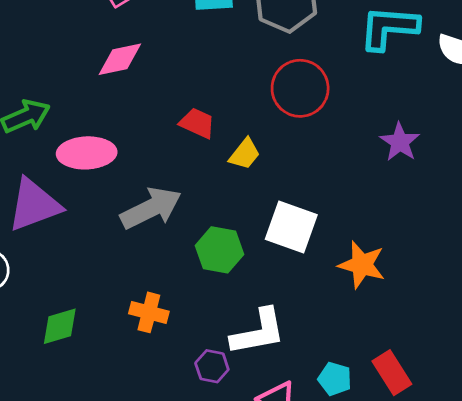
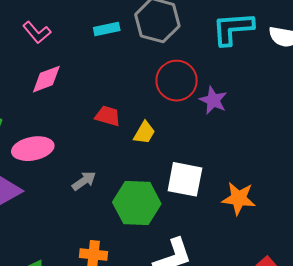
purple star: (400, 142) -> (213, 100), moved
gray arrow: (151, 208) -> (84, 181), size x0.6
green hexagon: (220, 250) -> (137, 203), size x1.4

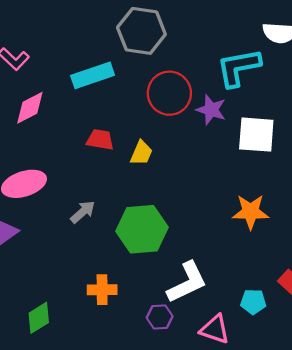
cyan rectangle: (107, 29) -> (93, 75), moved, size x1.5
cyan L-shape: (233, 29) -> (239, 67), moved
white square: (185, 179) -> (256, 135), moved

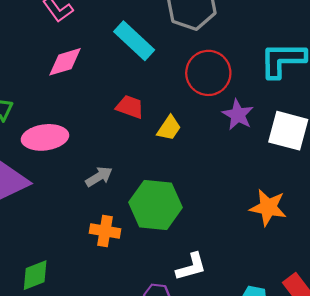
cyan rectangle: (93, 75) -> (134, 41), turned 51
purple star: (211, 110) -> (238, 115), moved
white L-shape: (187, 282) -> (191, 267), size x0.7
orange cross: (102, 290) -> (105, 231), moved

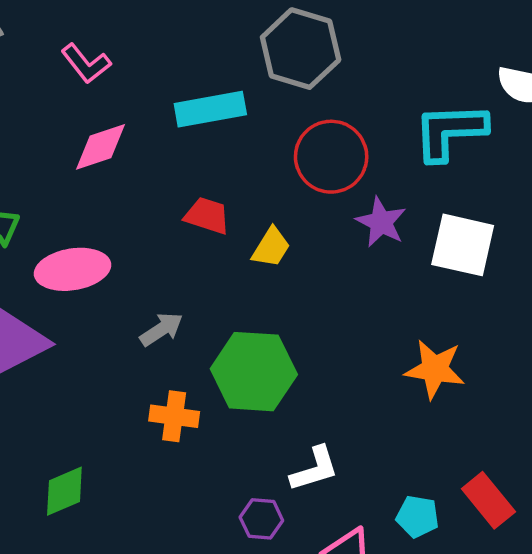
cyan rectangle: (134, 41) -> (210, 109), turned -51

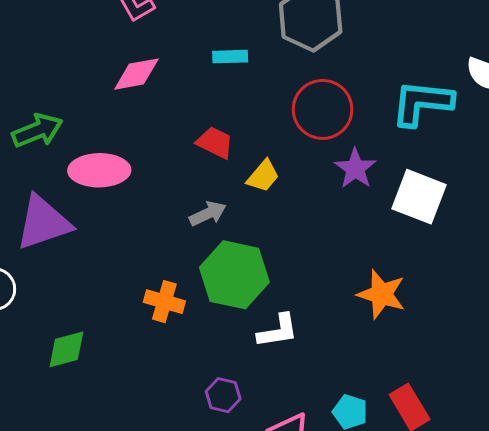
cyan rectangle: (210, 109) -> (230, 57), size x0.6
gray arrow: (161, 329) -> (208, 214), moved
white L-shape: (314, 469) -> (278, 331), moved

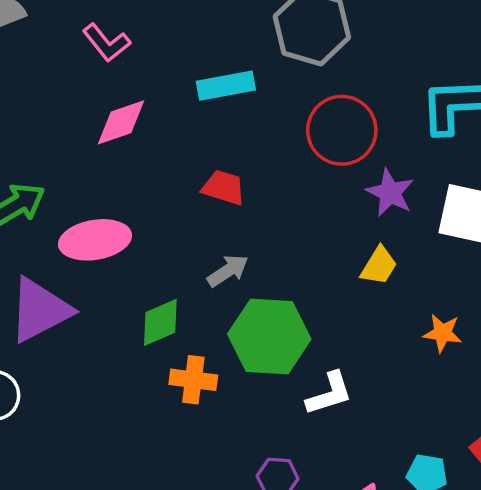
cyan rectangle: (230, 57) -> (226, 86), size x1.4
yellow trapezoid: (263, 176) -> (379, 266), moved
orange star: (382, 294) -> (442, 333), size x0.7
green diamond: (66, 349) -> (160, 322), moved

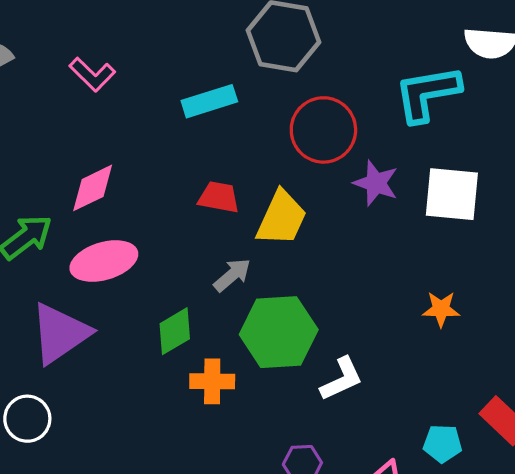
pink diamond: (121, 122) -> (93, 188), moved
yellow trapezoid: (379, 266) -> (282, 218), moved, size x1.5

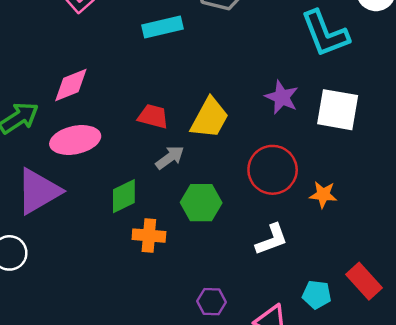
cyan L-shape: (427, 94) -> (325, 34), turned -106
red circle: (323, 130) -> (273, 170), moved
red trapezoid: (219, 197) -> (153, 116), moved
green hexagon: (279, 332) -> (201, 203), size x0.7
white L-shape: (342, 379) -> (272, 239), moved

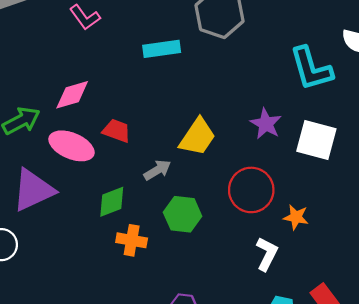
red trapezoid: (153, 116) -> (117, 131), moved
pink ellipse: (75, 140) -> (71, 146), turned 30
white L-shape: (272, 239) -> (267, 254), moved, turned -48

